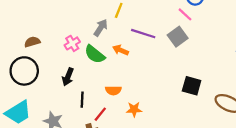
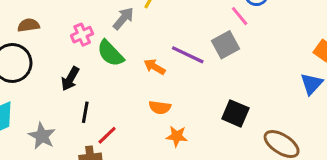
purple line: (143, 34) -> (188, 55), moved
orange arrow: (121, 50) -> (155, 67), moved
orange semicircle: (113, 90) -> (160, 107), moved
orange star: (134, 109) -> (177, 136), moved

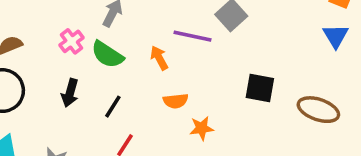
orange arrow: (155, 67) -> (159, 58), turned 45
black line: (85, 112) -> (113, 107), moved, turned 35

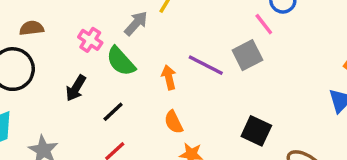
pink cross: (72, 41) -> (90, 40), turned -35
orange semicircle: (176, 101) -> (174, 122), turned 55

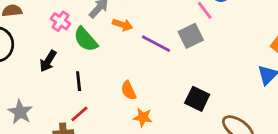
orange arrow: (169, 77) -> (123, 25), moved, turned 120
black line: (113, 112) -> (79, 81), turned -54

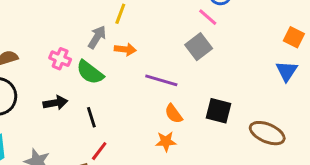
purple line: (156, 44) -> (161, 80), moved
black arrow: (48, 61) -> (55, 103), turned -120
orange semicircle: (129, 90) -> (174, 114), moved

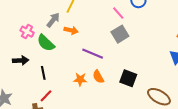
pink line: (208, 17) -> (118, 13), moved
orange star: (166, 142) -> (80, 79), moved

